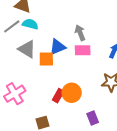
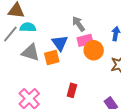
blue triangle: (58, 47) -> (60, 43), turned -30
orange circle: (72, 93) -> (94, 50), moved

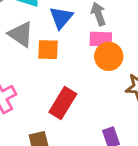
blue triangle: (60, 43) -> (61, 18), moved
red rectangle: (72, 90) -> (63, 103), size x1.5

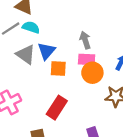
blue triangle: (61, 18) -> (46, 51), moved
orange square: (48, 50) -> (58, 69), moved

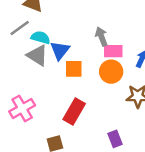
cyan semicircle: (31, 27) -> (41, 37), moved
pink rectangle: (87, 59) -> (113, 51), moved

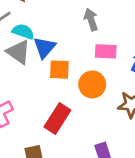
gray arrow: (101, 37) -> (91, 20), moved
orange circle: (111, 72) -> (92, 84), moved

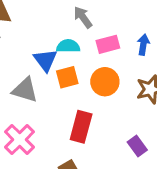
cyan semicircle: (23, 32) -> (68, 46), moved
gray triangle: (18, 52) -> (25, 90), moved

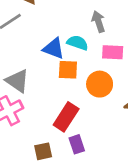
blue triangle: (45, 60) -> (54, 48), turned -50
gray triangle: (25, 90) -> (17, 81), moved
purple rectangle: (137, 146) -> (77, 144), moved

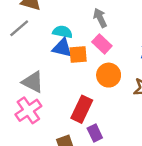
cyan semicircle: (78, 43) -> (63, 32), moved
pink rectangle: (113, 52) -> (102, 44), moved, turned 48
orange square: (68, 70) -> (78, 54), moved

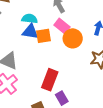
orange circle: (109, 75) -> (73, 38), moved

